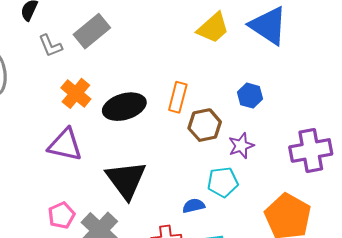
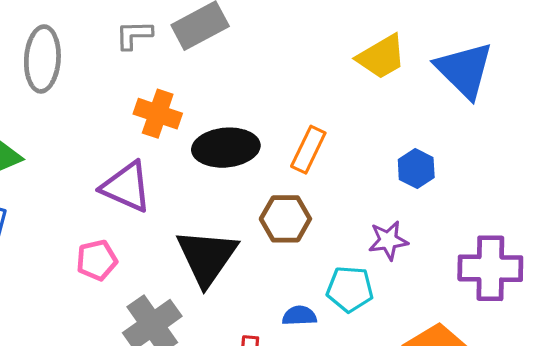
gray L-shape: (50, 46) -> (134, 35), turned 100
orange cross: (76, 93) -> (158, 114), turned -32
brown hexagon: (205, 125) -> (285, 219), moved
pink pentagon: (61, 215) -> (97, 260), moved

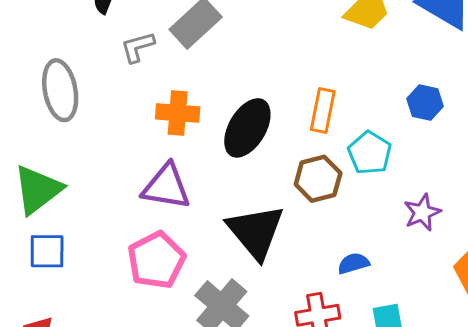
black ellipse: (226, 148) -> (247, 128), turned -40
purple star: (388, 240) -> (422, 212), moved
pink pentagon: (97, 260) -> (156, 260), size x1.5
cyan pentagon: (350, 289) -> (370, 153), moved, turned -30

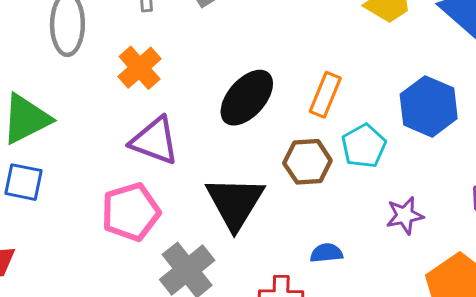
blue hexagon: (425, 103) -> (429, 106), size x1.6
orange cross: (178, 113) -> (140, 68), moved, turned 33

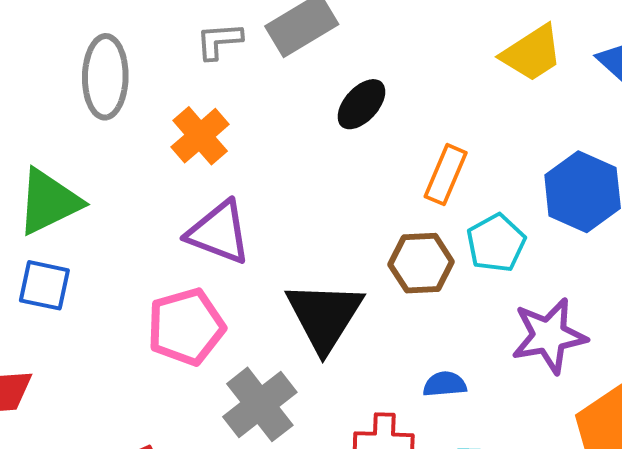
black ellipse: (247, 98) -> (361, 104), moved, size x0.7
purple star: (405, 215) -> (549, 336), size x1.5

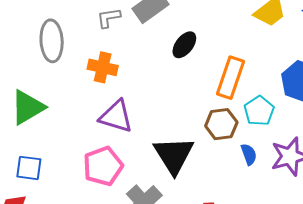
orange cross: (200, 136) -> (103, 67), turned -32
orange rectangle: (446, 175) -> (230, 78), size x1.4
blue square: (44, 285) -> (29, 168), moved
blue semicircle: (445, 384) -> (249, 154), moved, turned 80

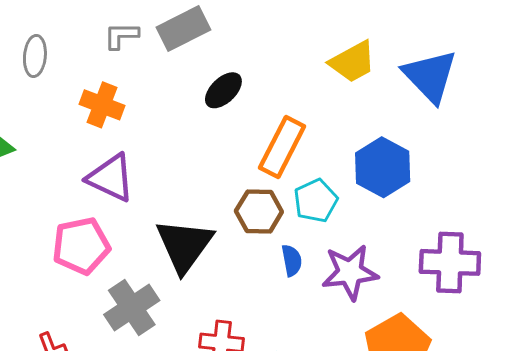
gray ellipse: (52, 41) -> (35, 56), size x0.7

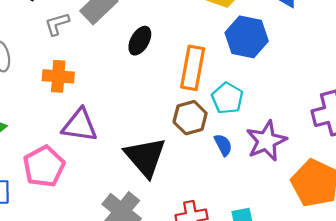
blue hexagon: (383, 167) -> (247, 37), moved
pink pentagon: (81, 246) -> (44, 166), moved

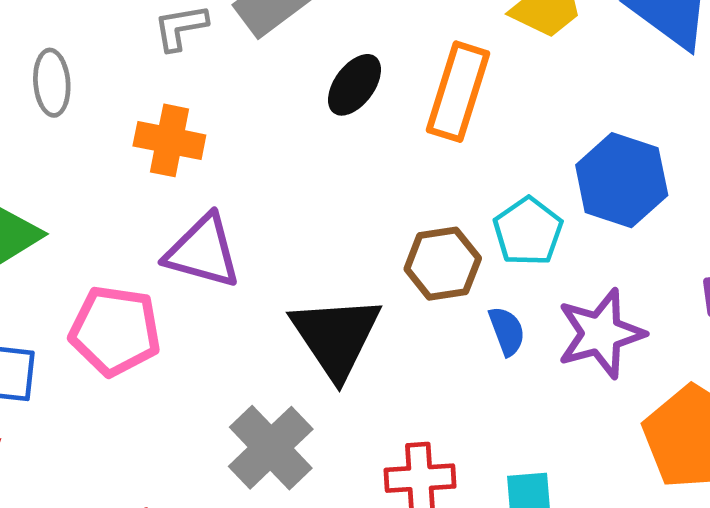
blue hexagon: (247, 37) -> (622, 180), moved
orange rectangle: (193, 68) -> (458, 92), moved
pink pentagon: (44, 166) -> (115, 331), turned 30

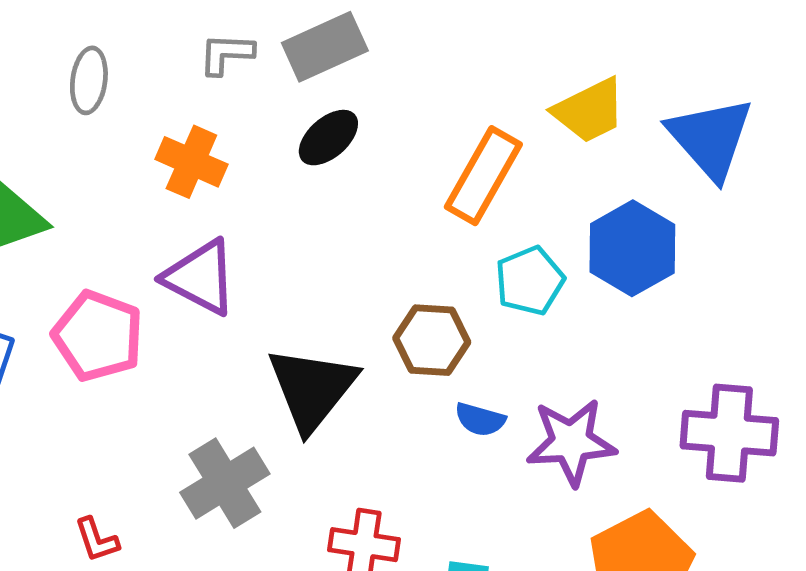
black ellipse: (355, 85) -> (328, 138), moved
blue hexagon: (622, 180) -> (632, 248), moved
cyan pentagon: (528, 231) -> (530, 281), moved
blue semicircle: (507, 331) -> (480, 419), turned 114

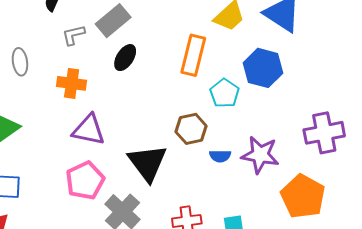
pink pentagon: (98, 336) -> (85, 181), moved, turned -30
purple star: (571, 442) -> (260, 155), turned 30

